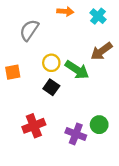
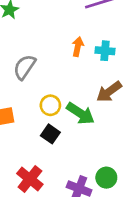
orange arrow: (65, 11) -> (78, 47), moved, turned -84
cyan cross: (98, 16) -> (105, 51), turned -35
red cross: (34, 126) -> (30, 179), turned -30

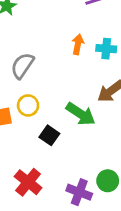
yellow circle: (50, 105) -> (28, 105), moved

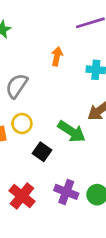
orange arrow: (78, 44) -> (57, 56), moved
purple cross: (79, 192) -> (66, 192), moved

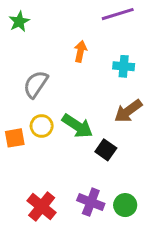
green arrow: (72, 132) -> (77, 126), moved
black square: (42, 152) -> (106, 150), moved

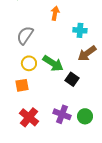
cyan cross: (124, 66) -> (80, 30), moved
orange square: (15, 138) -> (22, 85), moved

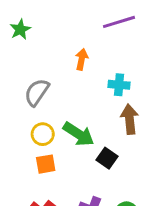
brown arrow: (87, 53) -> (129, 119), turned 120
orange square: (22, 85) -> (46, 164), moved

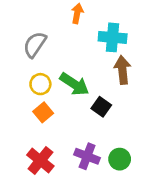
cyan cross: (119, 85) -> (113, 37), size x1.4
orange square: (46, 164) -> (43, 112), turned -30

